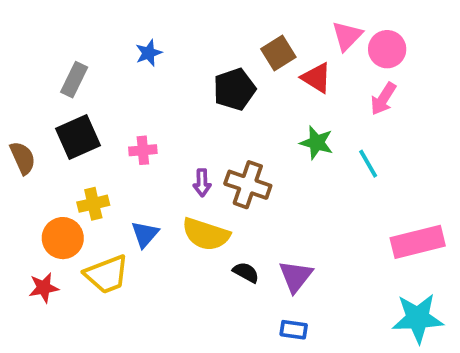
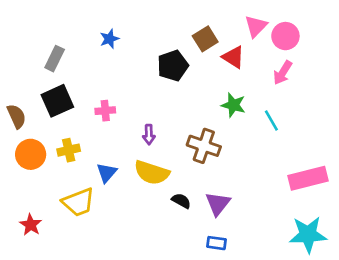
brown cross: (248, 185) -> (204, 146), moved
orange circle: (63, 238) -> (31, 154), moved
red star: (44, 288) -> (31, 225), moved, turned -30

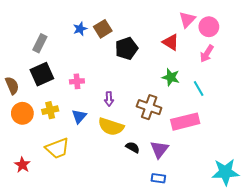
brown square: (205, 39) -> (103, 29), moved
blue triangle: (107, 173) -> (79, 116), moved
pink rectangle: (308, 178) -> (185, 122), moved

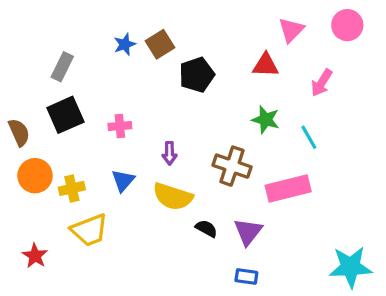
pink circle: (209, 27) -> (347, 25), moved
red triangle: (171, 42) -> (266, 65), turned -30
yellow cross: (50, 110) -> (72, 188), moved

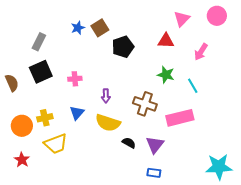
orange circle: (35, 176) -> (22, 126), moved

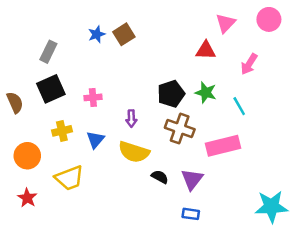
black pentagon: (123, 47) -> (171, 94), moved
yellow cross: (45, 118) -> (62, 131), moved

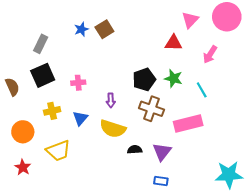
pink circle: (269, 19) -> (227, 17), size x1.4
black semicircle: (160, 177) -> (135, 150), turned -32

